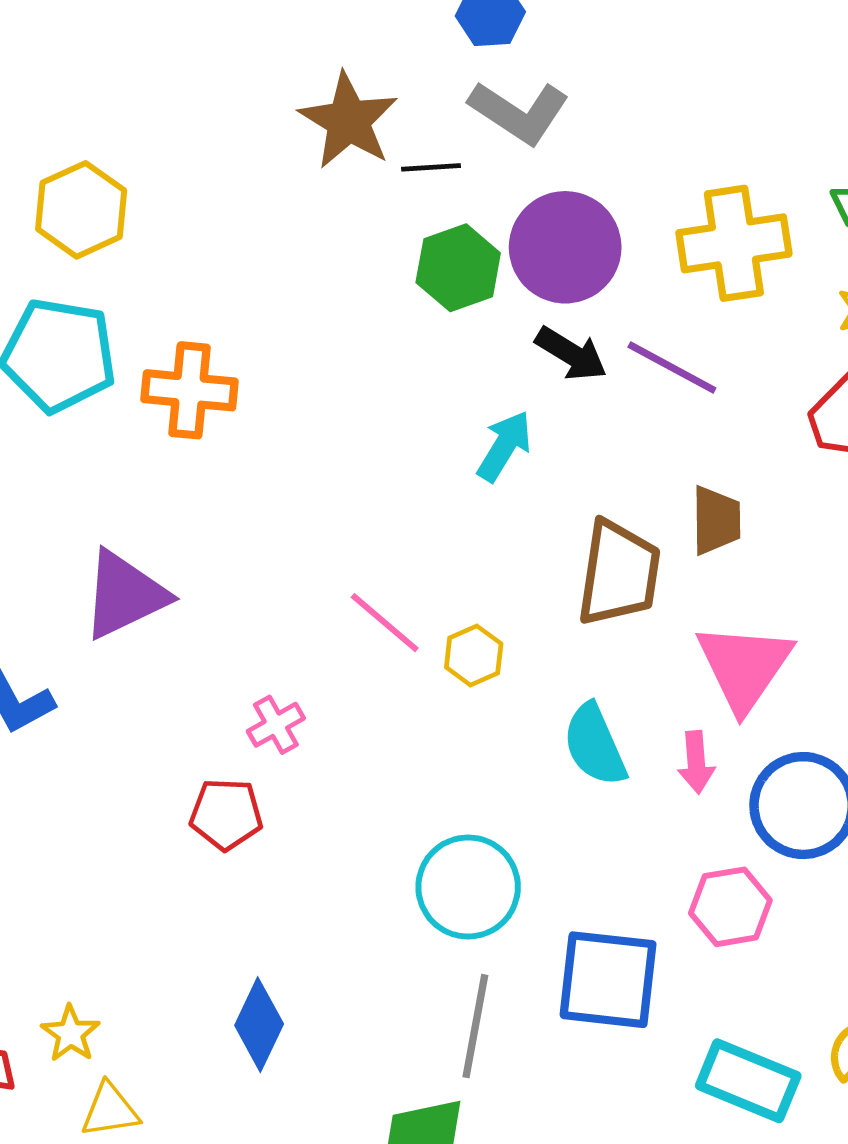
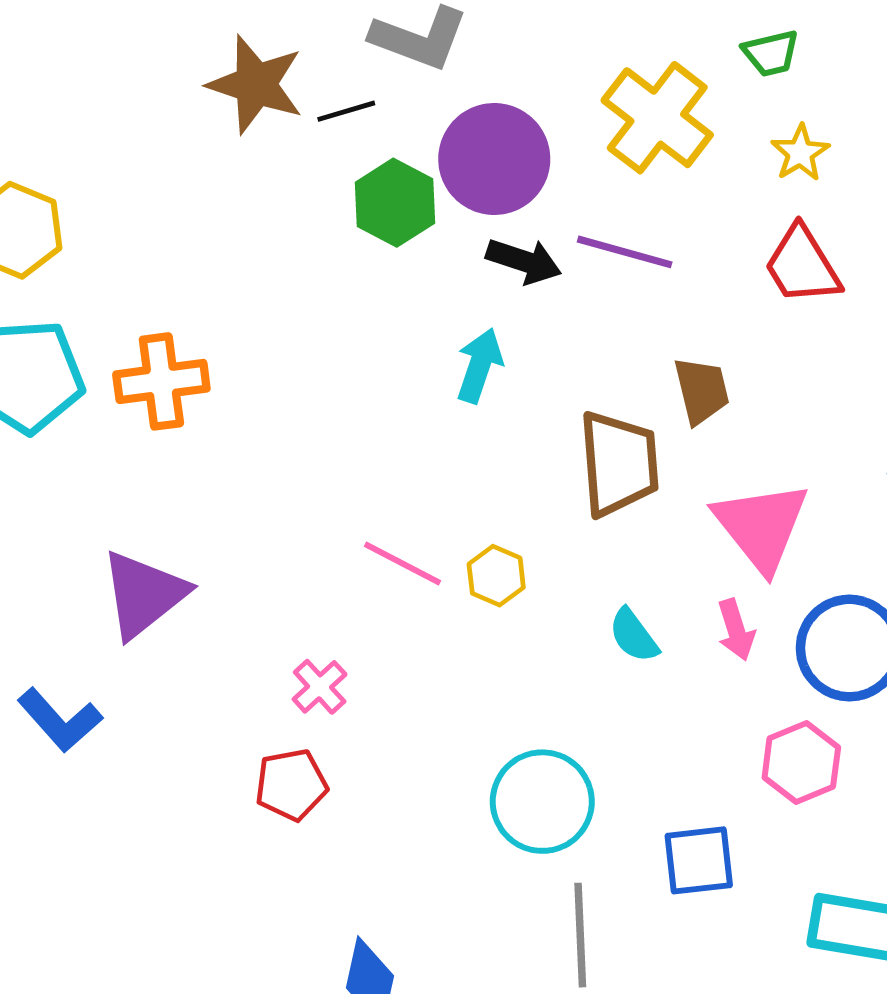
yellow cross: (734, 243) -> (657, 118), turned -31
cyan semicircle: (595, 745) -> (634, 635), size x0.7
blue square: (608, 980) -> (699, 860), size x0.7

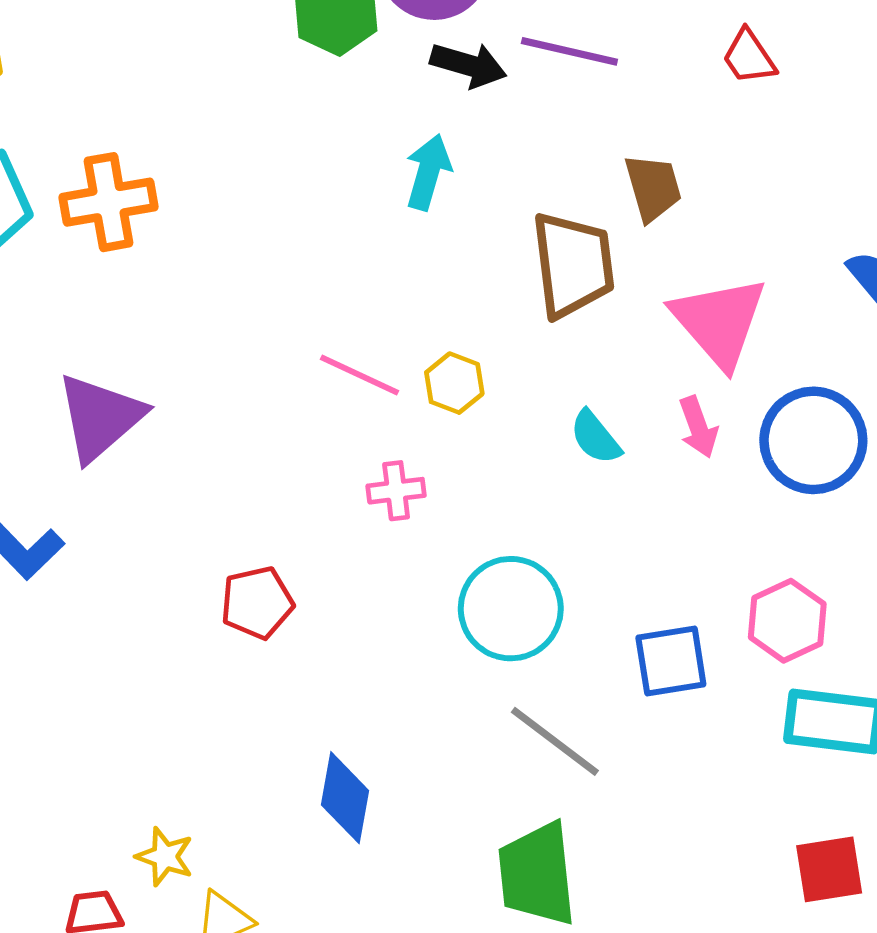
red trapezoid: (802, 265) -> (749, 57), size x0.7
pink cross: (320, 687) -> (396, 491), moved, turned 38
pink hexagon: (801, 763) -> (787, 621), moved
gray line: (580, 935) -> (555, 741), turned -48

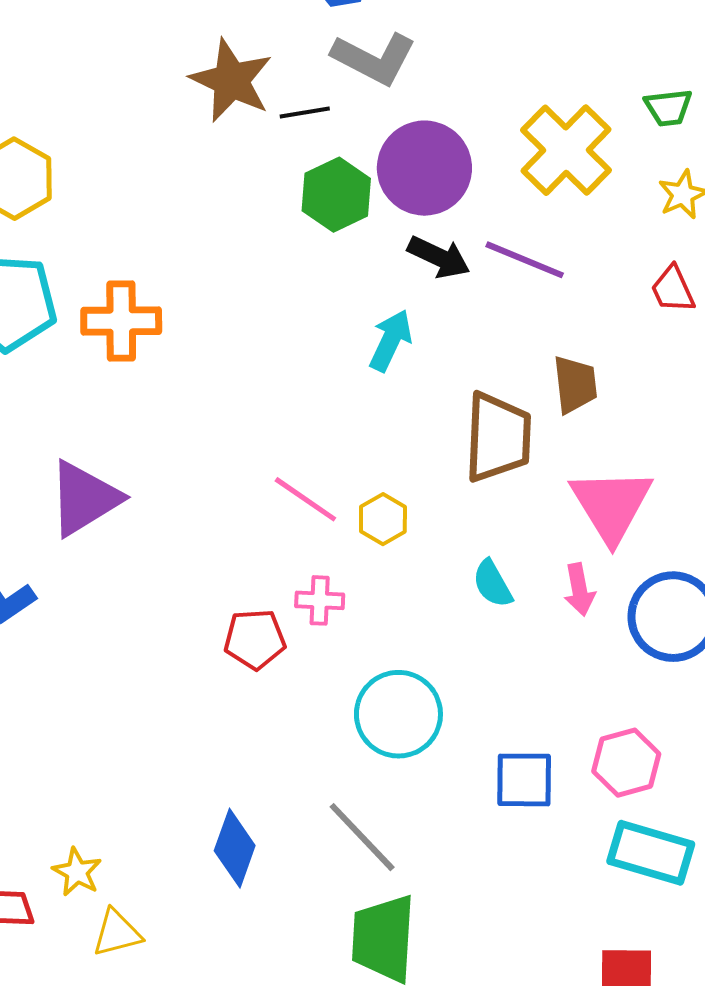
red pentagon: (257, 603) -> (255, 639), moved
gray line: (555, 741) -> (362, 837), moved

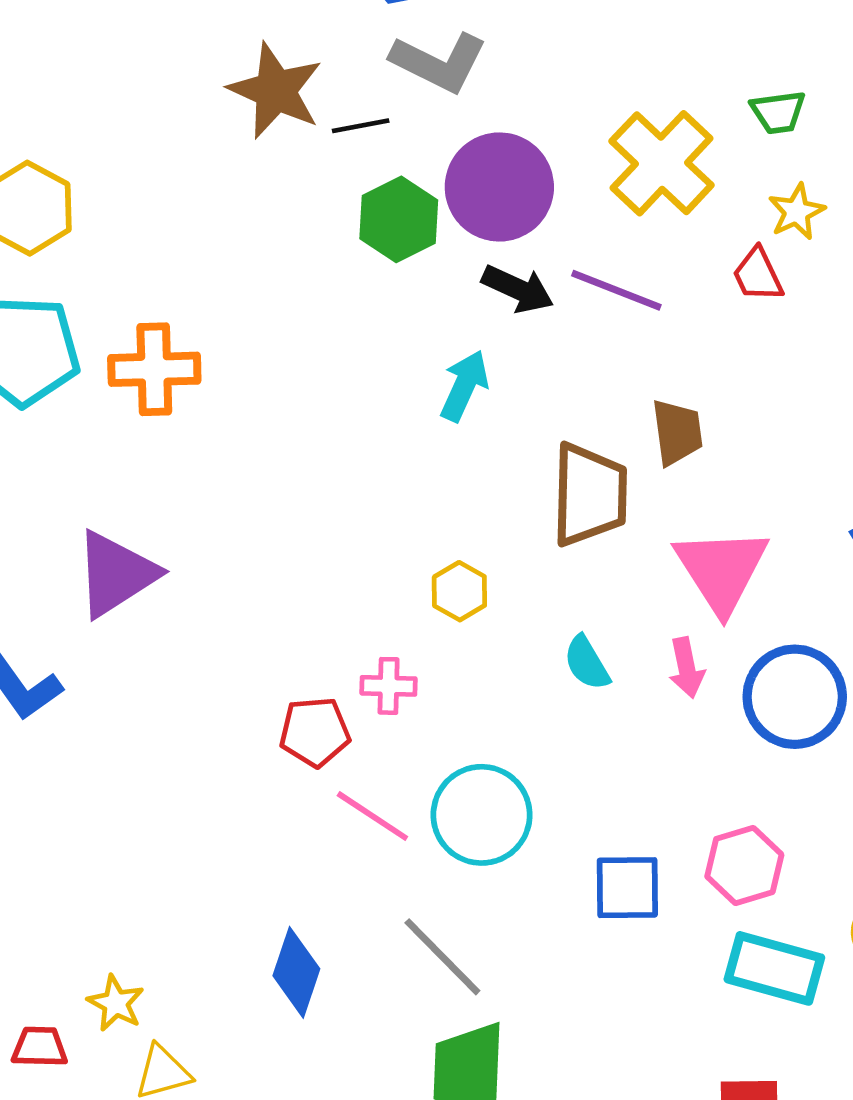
red trapezoid: (673, 289) -> (758, 275), moved
pink line: (305, 499) -> (372, 816), moved

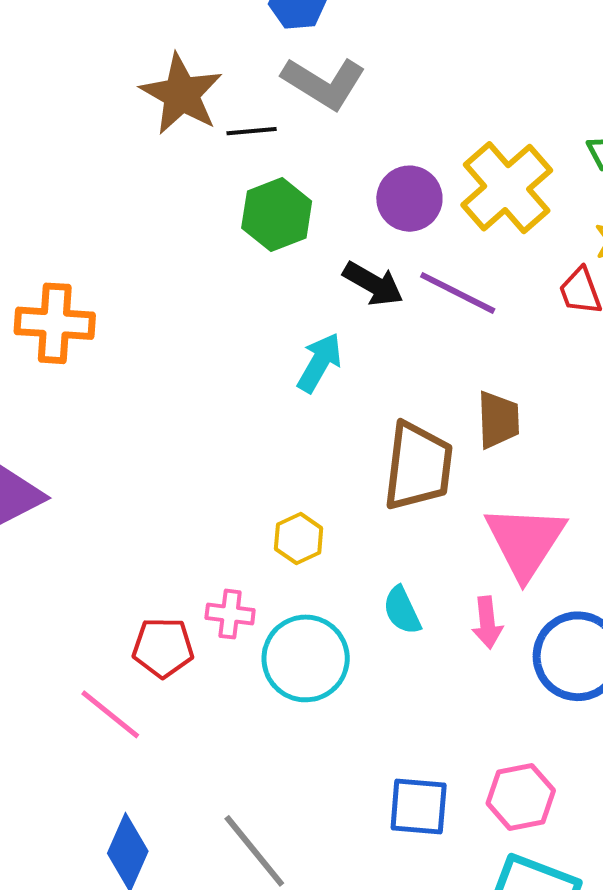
purple circle: (499, 187) -> (409, 199), moved, size x0.7
cyan circle: (482, 815) -> (306, 658), moved
pink line: (372, 816) -> (110, 714), moved

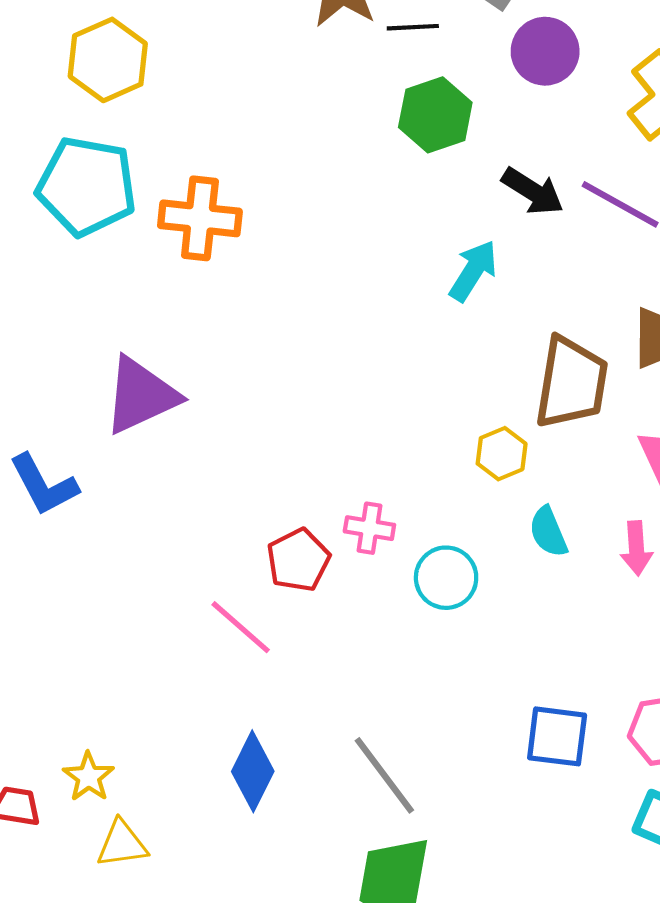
purple circle: (409, 199) -> (545, 51), moved
yellow hexagon: (299, 538) -> (502, 454), moved
red pentagon: (163, 648) -> (298, 560), turned -30
cyan circle: (306, 658) -> (446, 578), size x0.7

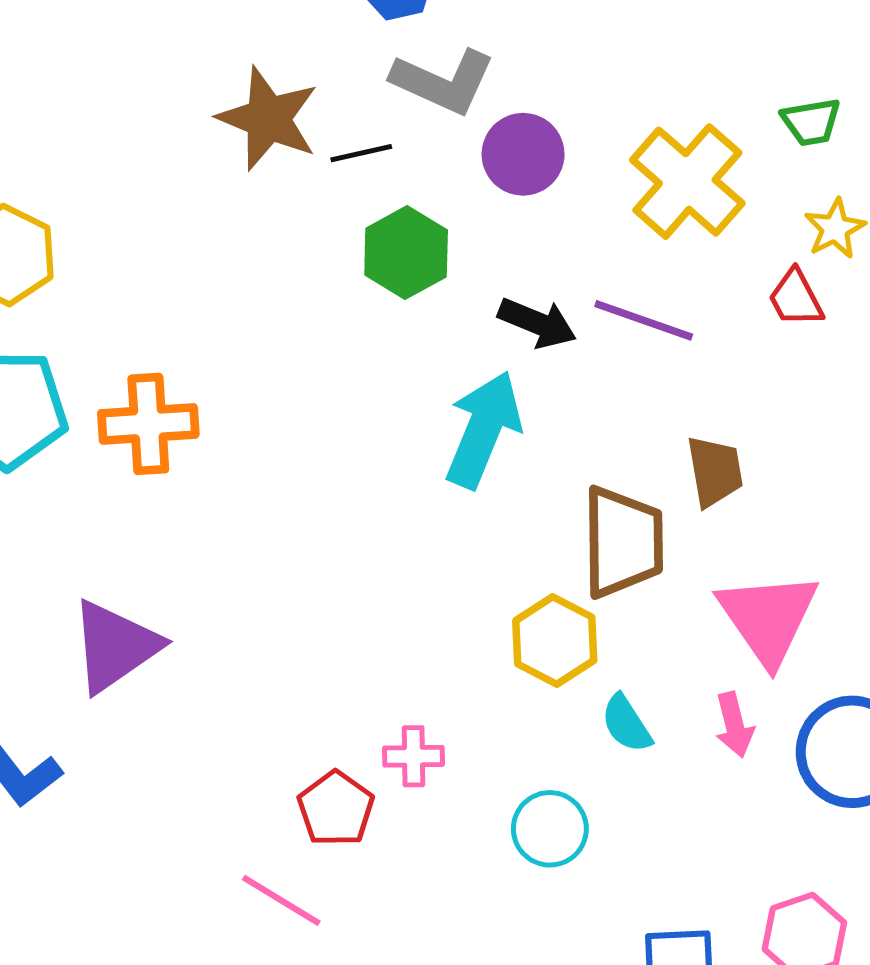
cyan arrow: (473, 271) -> (483, 429), size x1.5
yellow hexagon: (502, 454) -> (555, 640), size x1.4
cyan circle: (446, 578) -> (550, 829), moved

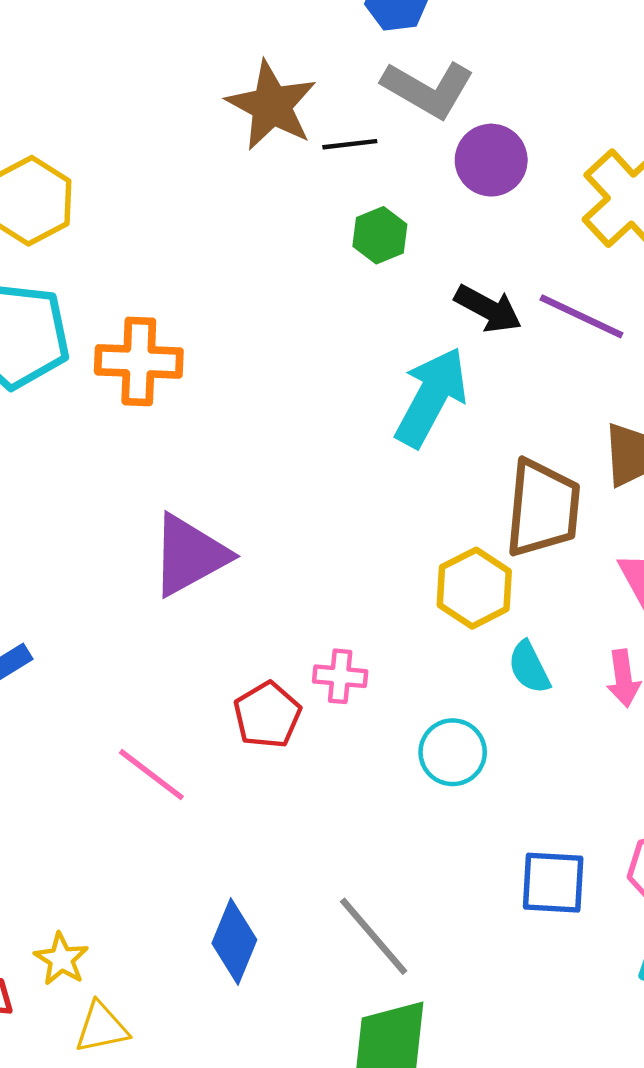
green hexagon: (406, 253) -> (380, 235), size x0.7
purple triangle: (115, 646) -> (189, 555), moved
pink line: (281, 900) -> (151, 775), moved

